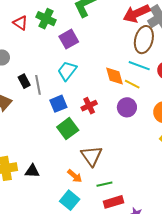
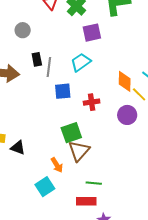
green square: (68, 129) -> (71, 133), moved
green line: (104, 184) -> (94, 183), moved

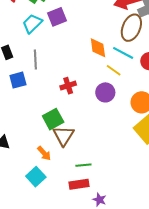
cyan trapezoid: (81, 62) -> (32, 24), moved
gray line: (49, 67) -> (35, 60), moved
orange diamond: (125, 81) -> (98, 48), moved
blue square: (63, 91) -> (18, 80), moved

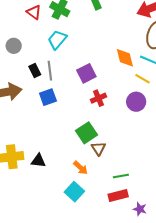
purple square: (57, 17) -> (86, 73), moved
gray line: (35, 60) -> (50, 71), moved
brown triangle: (64, 136) -> (98, 149), size x0.7

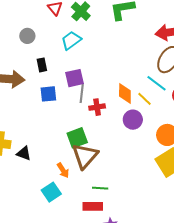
orange diamond: (125, 58) -> (125, 93), moved
gray line: (50, 71) -> (82, 93), moved
purple square: (86, 73) -> (75, 78), moved
brown triangle: (98, 149) -> (85, 156), size x1.8

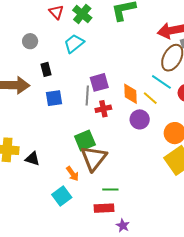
purple square: (75, 78) -> (99, 82), moved

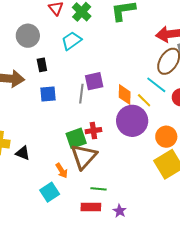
gray circle: (30, 41) -> (28, 36), size x1.5
red cross: (103, 109) -> (93, 131), moved
purple circle: (140, 119) -> (132, 121), size x1.6
purple star: (123, 226) -> (120, 211), moved

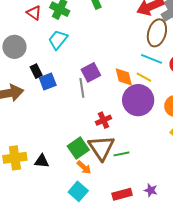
blue square: (48, 94) -> (48, 82), moved
green square: (76, 138) -> (78, 148), moved
green line: (98, 189) -> (121, 154), moved

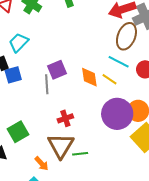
cyan trapezoid: (58, 40) -> (19, 43), moved
purple circle: (138, 100) -> (117, 114), moved
green square: (78, 148) -> (18, 132), moved

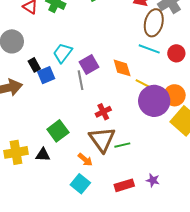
cyan trapezoid: (19, 43) -> (63, 53), moved
yellow line: (110, 79) -> (143, 84), moved

